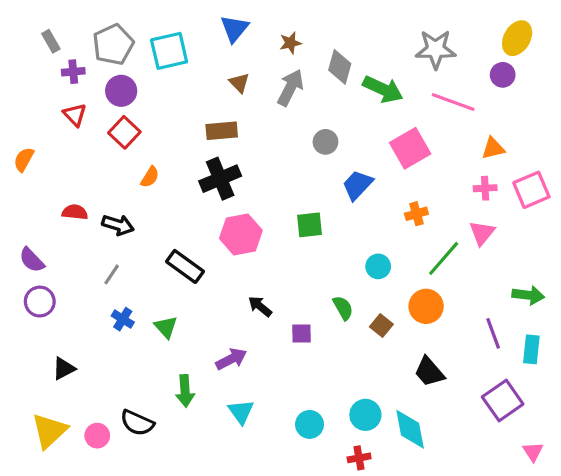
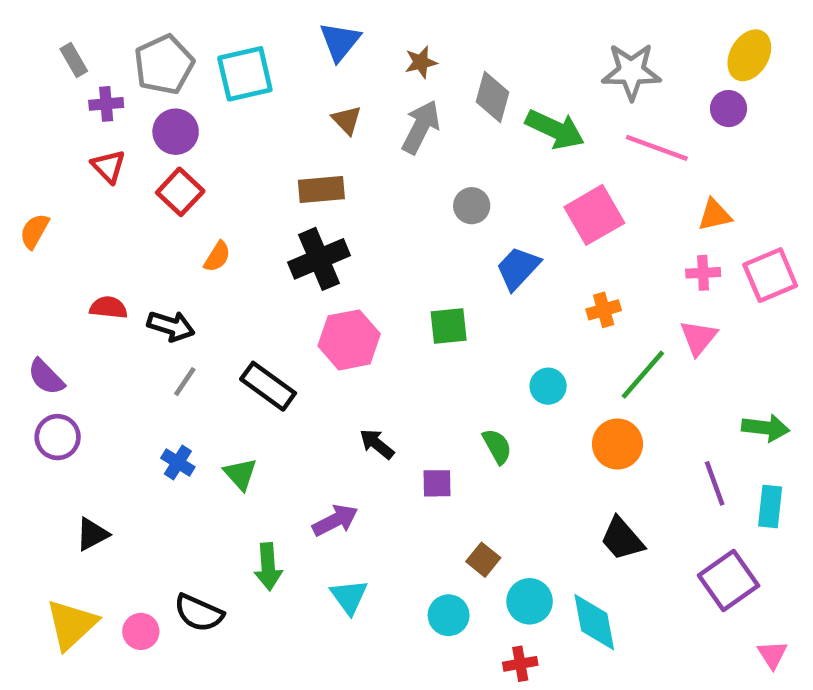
gray line: (112, 274) -> (185, 382), moved
brown square: (381, 325) -> (483, 560), moved

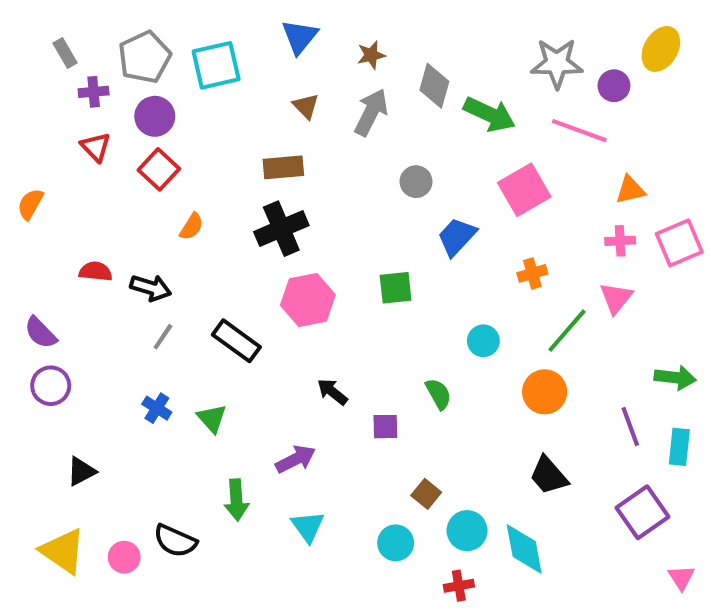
purple circle: (729, 109) -> (614, 86), moved
yellow triangle: (71, 624) -> (63, 551), turned -42

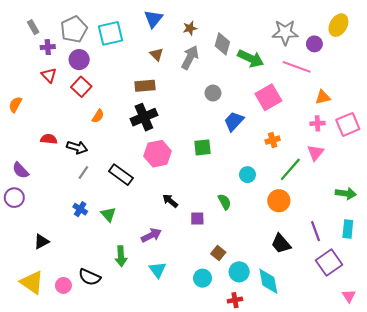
purple circle: (51, 386) -> (14, 198), moved
purple line: (630, 427) -> (315, 231), moved

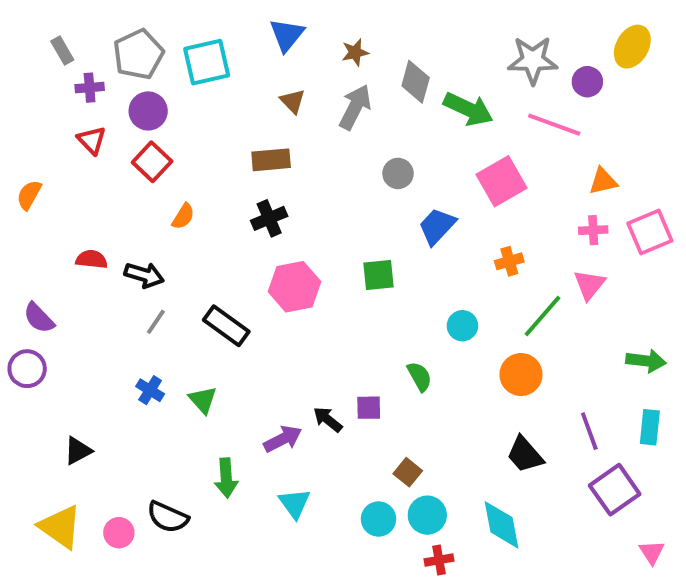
black cross: (144, 117) -> (269, 218), size x0.7
black arrow: (170, 201) -> (328, 419), moved
cyan circle: (239, 272) -> (427, 515), moved

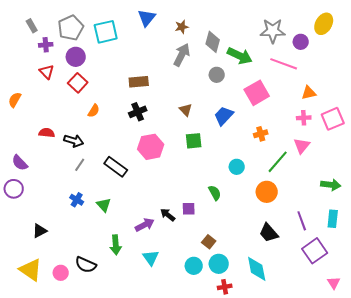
brown triangle: (293, 101) -> (186, 110), moved
gray circle: (398, 173) -> (217, 75), moved

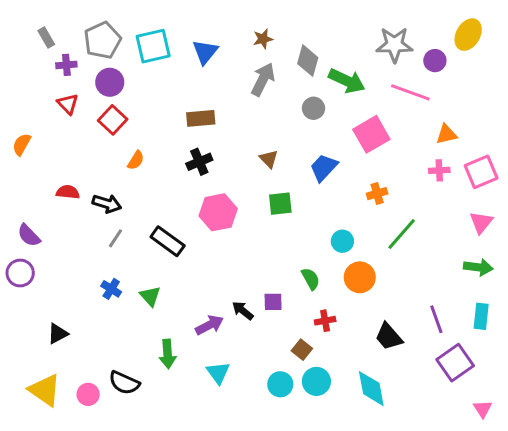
blue triangle: (147, 18) -> (205, 52), moved
pink triangle: (302, 146) -> (481, 222), moved
orange circle: (267, 192) -> (360, 277), moved
red cross: (225, 287) -> (325, 321), moved

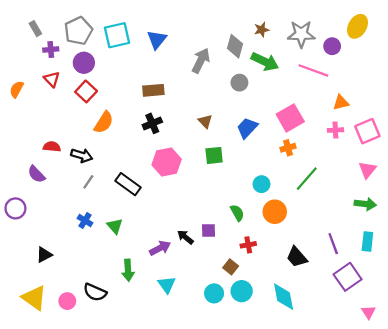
brown star: (263, 39) -> (262, 30), moved
pink square: (371, 134) -> (290, 118), moved
orange semicircle: (22, 144) -> (17, 89), moved
orange semicircle: (136, 160) -> (104, 122), size x1.5
purple semicircle: (29, 235) -> (36, 174), moved

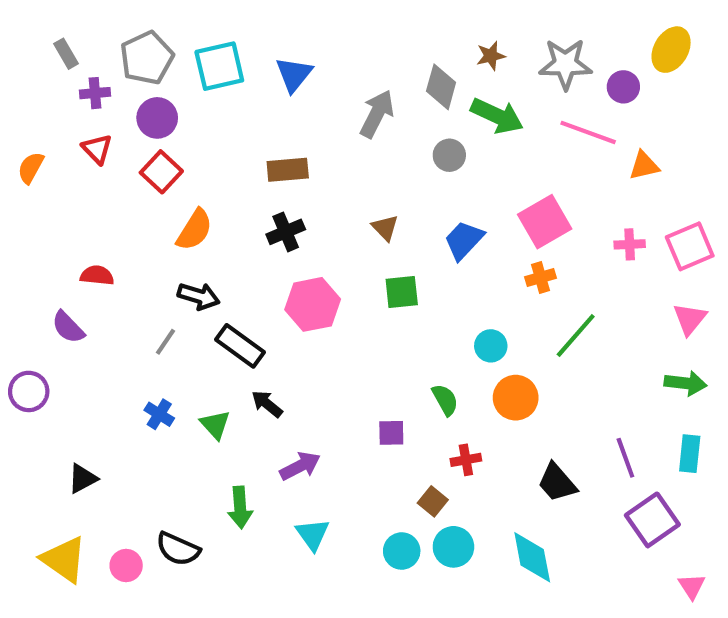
orange triangle: (341, 102) -> (644, 166), moved
black arrow: (82, 155) -> (199, 296), moved
black arrow: (185, 237) -> (267, 404), moved

